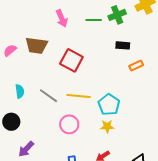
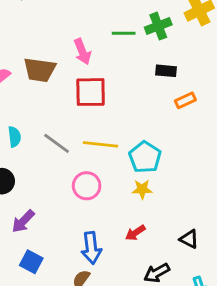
pink arrow: (62, 18) -> (82, 52), moved
red square: (71, 60) -> (91, 92), turned -30

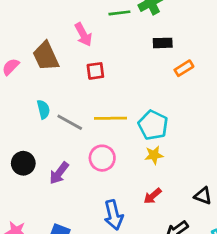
brown trapezoid: (40, 70) -> (46, 56), turned 64
red square: (91, 92) -> (95, 71), size x0.6
cyan semicircle: (14, 137) -> (43, 109), moved
purple arrow: (23, 221) -> (59, 173), moved

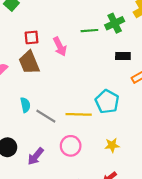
red square: (95, 71) -> (32, 37), moved
cyan pentagon: (153, 125) -> (107, 102), moved

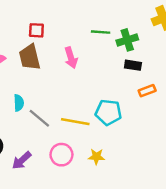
green cross: (115, 23) -> (127, 40), moved
pink arrow: (60, 47) -> (71, 58), moved
cyan pentagon: (107, 102) -> (108, 112), turned -30
yellow star: (112, 145) -> (96, 157), moved

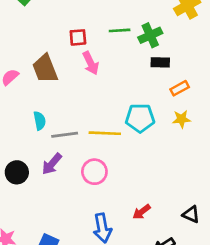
red square: (36, 30) -> (78, 37), moved
gray line: (39, 118) -> (65, 135), turned -40
yellow star: (96, 157) -> (182, 119), moved
purple arrow: (22, 160) -> (52, 164), moved

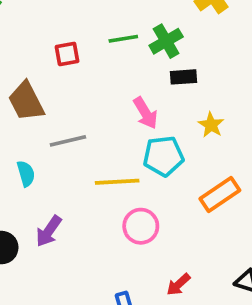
pink arrow: (91, 63) -> (145, 113), moved
orange rectangle: (180, 88) -> (220, 194), moved, size x1.5
yellow star: (182, 119) -> (211, 125), moved, turned -30
gray line: (65, 135) -> (68, 141), moved
pink circle: (94, 172) -> (141, 226), moved

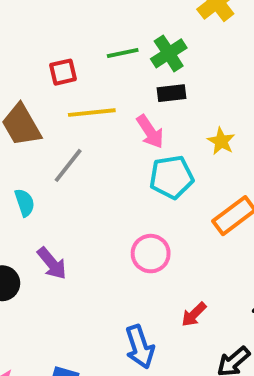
black rectangle: (183, 77) -> (171, 93), moved
gray line: (68, 141) -> (68, 165), turned -36
yellow line: (117, 182) -> (92, 113), moved
purple arrow: (49, 231) -> (52, 263), turned -72

